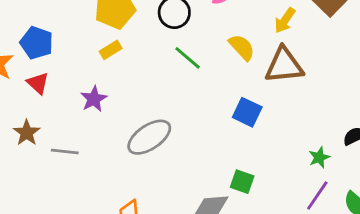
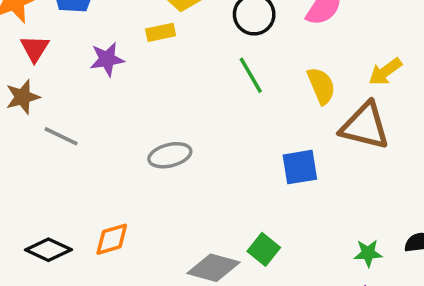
red triangle: (38, 83) -> (35, 48), moved
purple star: (94, 99) -> (107, 59), moved
blue square: (247, 112) -> (300, 167), turned 36
gray ellipse: (149, 137) -> (170, 155), size x0.7

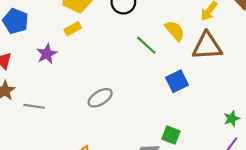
green line: (251, 75) -> (146, 45), moved

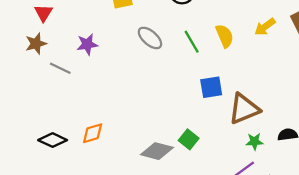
brown triangle: (207, 46) -> (244, 109), moved, turned -36
purple star: (47, 54) -> (87, 44), moved
gray ellipse: (100, 98) -> (150, 38), moved, turned 55

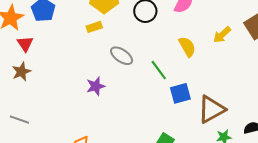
green line: (192, 42) -> (159, 70), moved
purple star: (87, 44) -> (96, 86), moved
gray line: (60, 68) -> (19, 120), moved

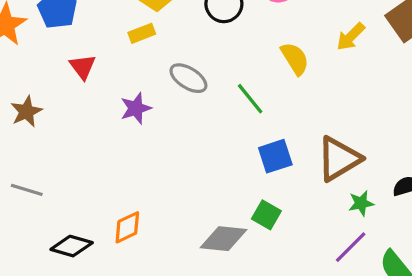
red triangle: (25, 44) -> (83, 67), moved
purple star: (96, 86) -> (136, 108), moved
blue square: (180, 93) -> (275, 156), moved

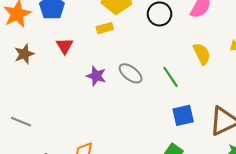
gray ellipse: (188, 78) -> (131, 73), moved
purple star: (136, 108) -> (96, 76), turned 30
brown star: (26, 111) -> (24, 54), moved

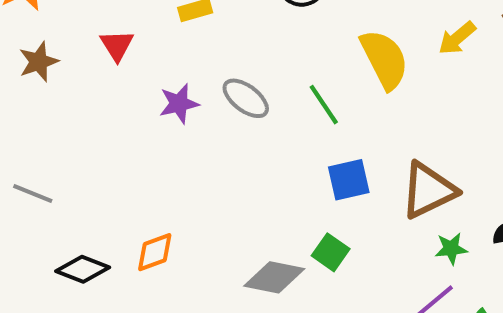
yellow semicircle: (202, 54) -> (384, 59), size x1.4
purple star: (96, 76) -> (179, 104), turned -30

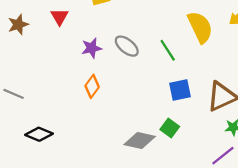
orange diamond: (155, 252) -> (92, 86), moved, turned -35

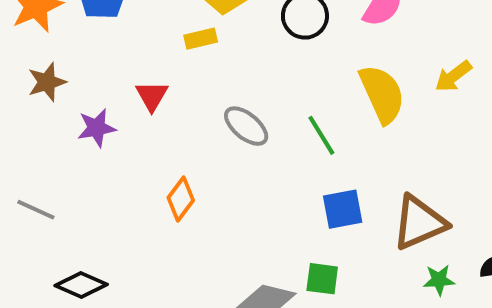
red triangle: (60, 17) -> (152, 96), moved
purple star: (92, 48) -> (97, 128), moved
green square: (170, 128) -> (322, 279), turned -30

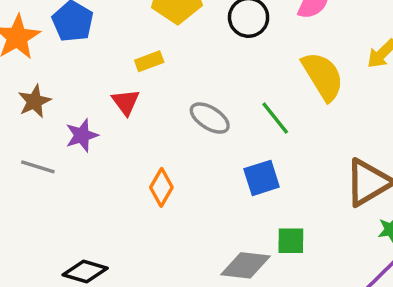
yellow rectangle: (201, 39) -> (149, 61), moved
blue square: (343, 209) -> (262, 178), moved
gray line: (36, 210) -> (38, 167), moved

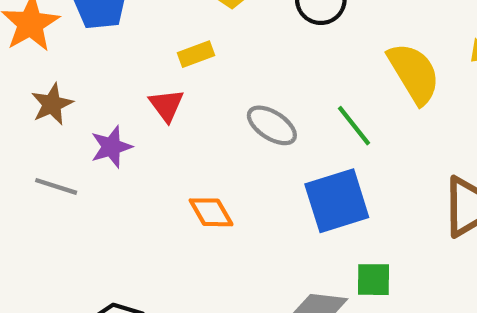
blue square: (262, 178) -> (337, 201), size x1.4
orange diamond: (161, 187) -> (211, 212), turned -60

